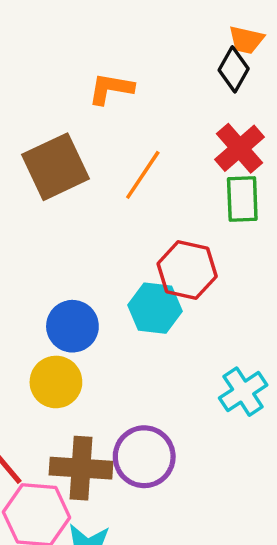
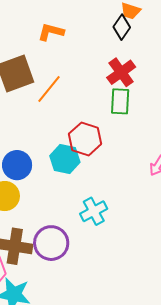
orange line: (143, 175) -> (49, 89), moved
cyan cross: (243, 392) -> (94, 211), moved

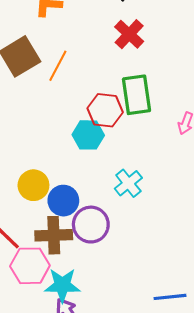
green rectangle: (120, 101) -> (137, 95), moved, size x1.4
blue circle: (17, 165) -> (63, 201), moved

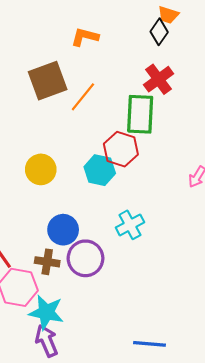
green rectangle: (137, 95) -> (140, 114), moved
yellow circle: (33, 185) -> (41, 169), moved
brown cross: (54, 235) -> (47, 262), size x0.7

